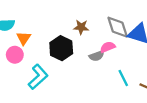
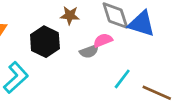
cyan line: (123, 78) -> (122, 79), turned 63

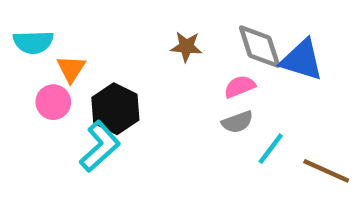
black hexagon: (45, 42) -> (115, 109), moved
gray semicircle: (89, 51) -> (237, 122), moved

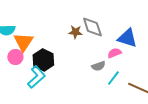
gray diamond: (260, 47) -> (92, 27), moved
orange triangle: (71, 69) -> (23, 42), size x1.5
pink semicircle: (240, 87) -> (114, 53), moved

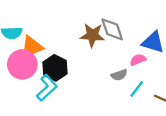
brown star: (75, 32) -> (92, 35), size x1.5
orange triangle: (23, 42) -> (32, 47), turned 35
pink circle: (15, 57) -> (22, 64), size x1.6

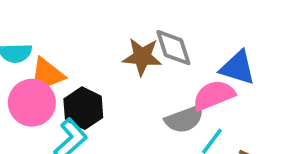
pink semicircle: (138, 60) -> (214, 95), size x1.6
gray semicircle: (119, 75) -> (184, 119), size x1.5

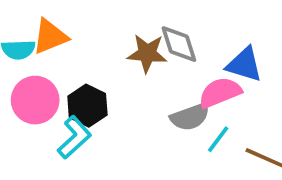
orange triangle: (47, 75) -> (50, 37), moved

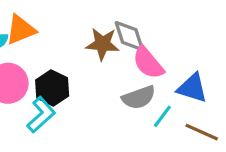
blue triangle: (244, 65) -> (192, 88), moved
pink semicircle: (220, 93) -> (148, 63), moved, turned -108

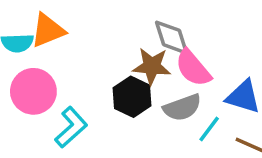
brown star: (103, 44) -> (152, 66), moved
black hexagon: (52, 88) -> (132, 97), moved

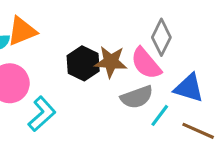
gray diamond: (172, 38) -> (161, 37), moved, turned 44
black hexagon: (132, 97) -> (83, 63), moved

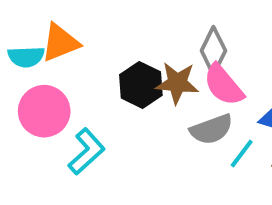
gray diamond: (161, 37) -> (213, 51), moved

